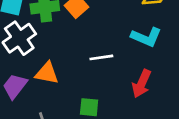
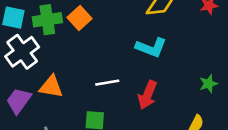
white line: (101, 57) -> (107, 83), moved

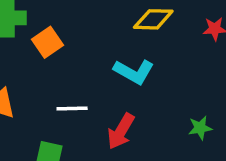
orange square: (79, 18) -> (47, 42), moved

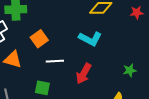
orange square: (47, 42) -> (39, 39), moved

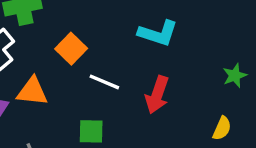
white line: (55, 61) -> (104, 82), turned 36

